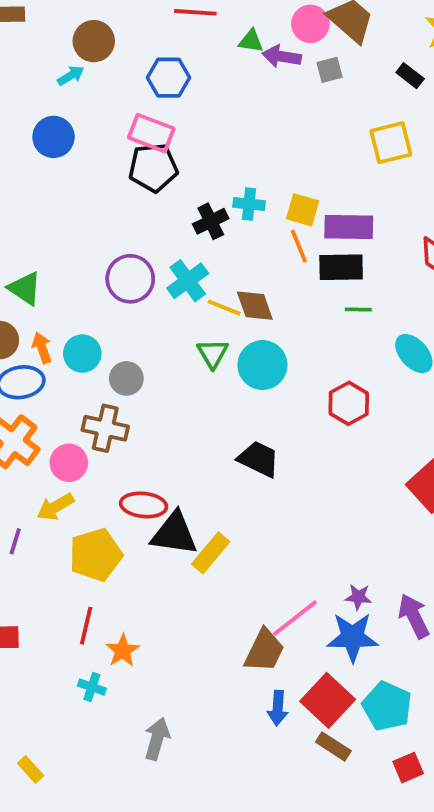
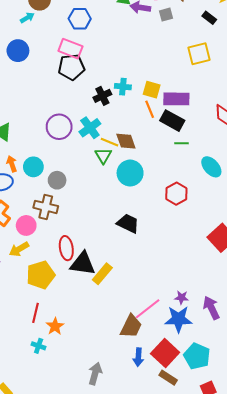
black rectangle: (341, 267) -> (172, 121), turned 30
green triangle: (213, 354) -> (103, 156), moved
red ellipse: (144, 505) -> (66, 248), turned 75
gray arrow: (157, 739) -> (95, 374), moved

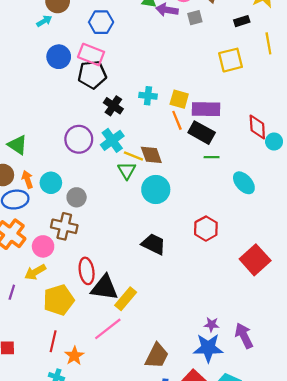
black rectangle: (209, 18) -> (242, 21), turned -56
blue circle: (18, 51) -> (59, 57), moved
black cross: (102, 96) -> (113, 106), moved, turned -30
red hexagon: (176, 194) -> (206, 229), moved
pink line: (148, 309) -> (108, 329), moved

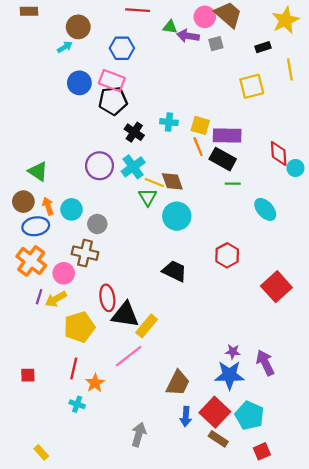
purple line: (12, 292) -> (39, 297), moved

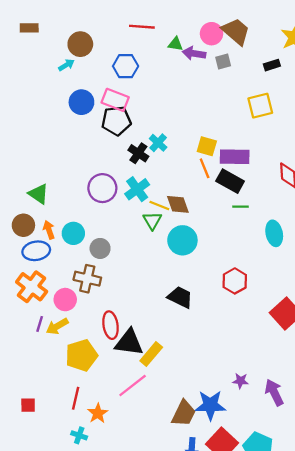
cyan cross: (169, 122) -> (158, 143), moved, turned 36
cyan ellipse: (265, 209) -> (274, 233), turned 30
blue star: (229, 375) -> (210, 405), moved

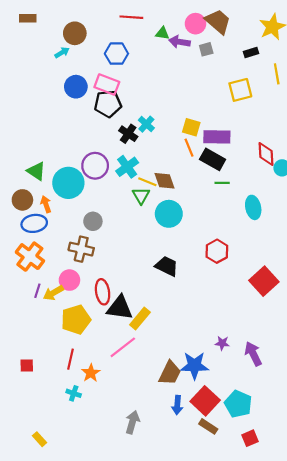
cyan circle: (73, 233) -> (68, 183), moved, size x1.5
pink circle: (65, 300) -> (69, 280), moved

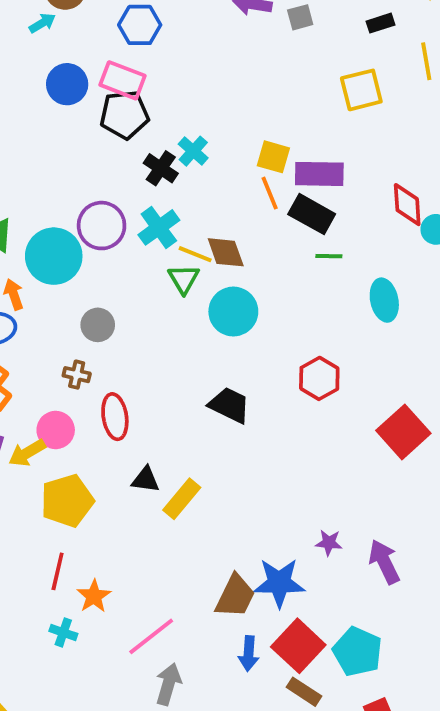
brown cross: (81, 249) -> (77, 375), size x0.6
red ellipse: (103, 292) -> (115, 417), moved
black triangle: (120, 308) -> (145, 480), size x0.6
pink line: (123, 347) -> (151, 636), moved

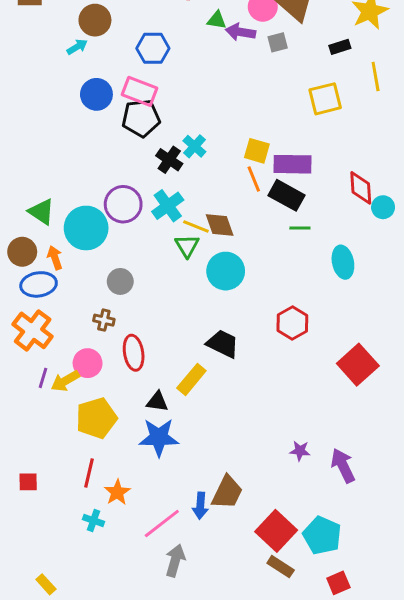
yellow rectangle: (182, 499) -> (191, 379), moved
blue star: (279, 583) -> (159, 437), moved
blue arrow: (249, 653) -> (200, 506), moved

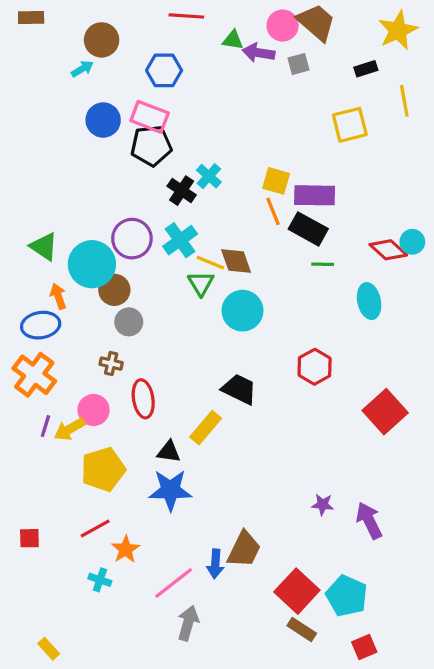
red diamond: (361, 188) -> (388, 250), moved, turned -44
brown circle: (22, 252) -> (114, 290), moved
red line: (89, 473) -> (95, 529), turned 48

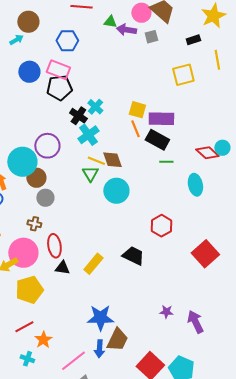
cyan cross: (180, 240) -> (88, 135), moved
black trapezoid: (239, 389) -> (133, 256), moved
pink circle: (94, 410) -> (23, 253), size x1.5
black triangle: (169, 452) -> (62, 268), moved
blue star: (170, 490) -> (100, 318), moved

